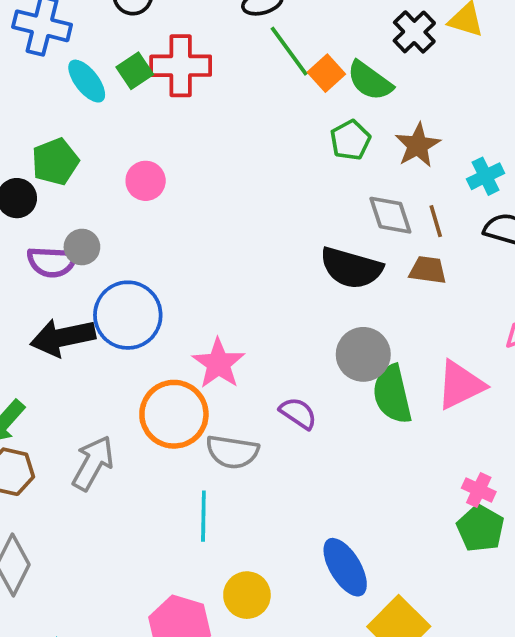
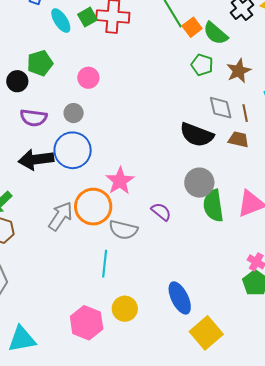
green pentagon: (350, 140) -> (202, 65), turned -30
gray circle: (82, 247) -> (74, 113), moved
gray arrow: (93, 463) -> (61, 216), moved

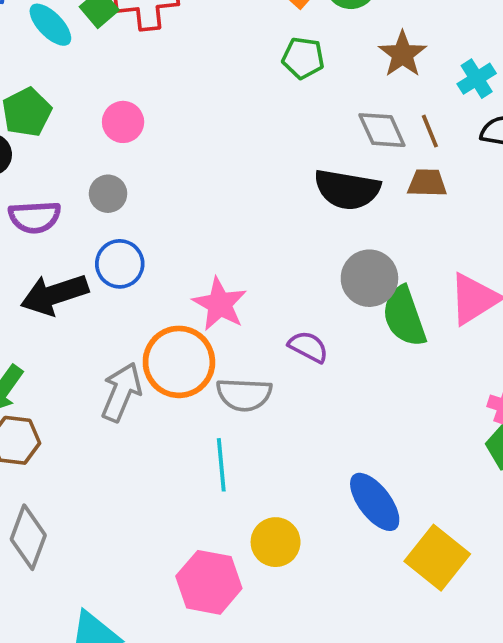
green pentagon: (202, 65) -> (303, 58), moved
blue circle: (73, 150) -> (120, 264), size x0.7

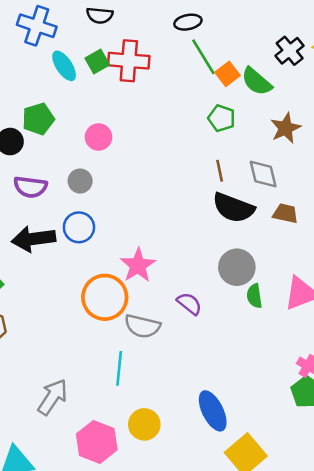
brown line: (430, 131) -> (220, 171), moved
green semicircle: (404, 316) -> (254, 296), size x0.6
gray arrow: (121, 392) -> (53, 397), moved

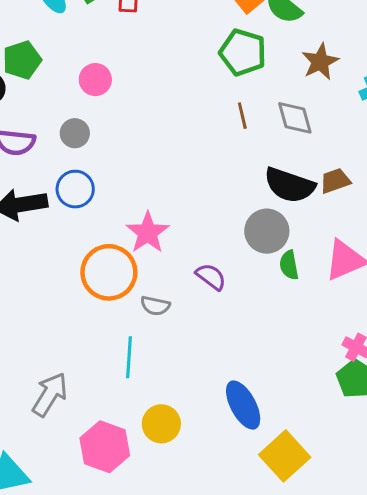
green pentagon: (222, 118) -> (243, 52), size x1.4
black semicircle: (233, 208) -> (290, 185), moved
brown trapezoid: (285, 213) -> (335, 181), moved, turned -30
gray semicircle: (142, 326) -> (155, 306), size x0.7

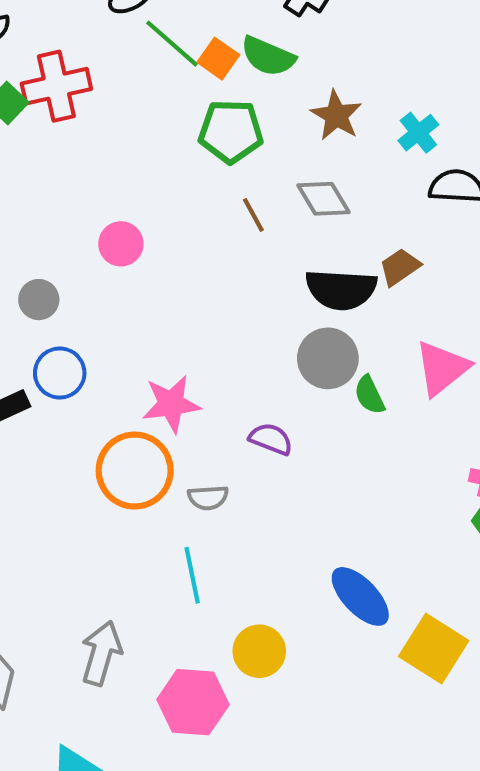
pink circle: (95, 80) -> (121, 244), moved
pink star: (148, 233) -> (171, 404), turned -30

